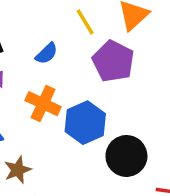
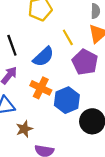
blue semicircle: (47, 53) -> (43, 57), size x1.5

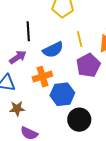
orange cross: (41, 88) -> (42, 77), turned 30

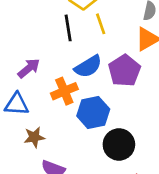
black line: (28, 31) -> (68, 28), moved
yellow line: (80, 39) -> (101, 24), moved
blue semicircle: (53, 50) -> (88, 66), moved

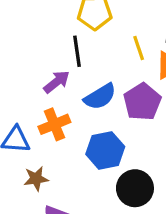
yellow line: (101, 24) -> (139, 48), moved
purple arrow: (29, 68) -> (57, 82), moved
orange cross: (64, 91) -> (54, 124), moved

